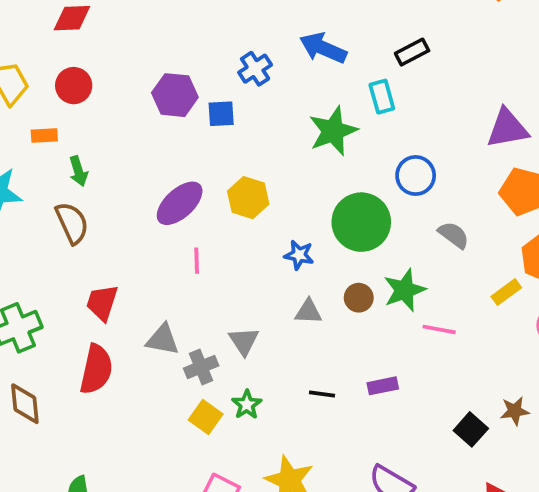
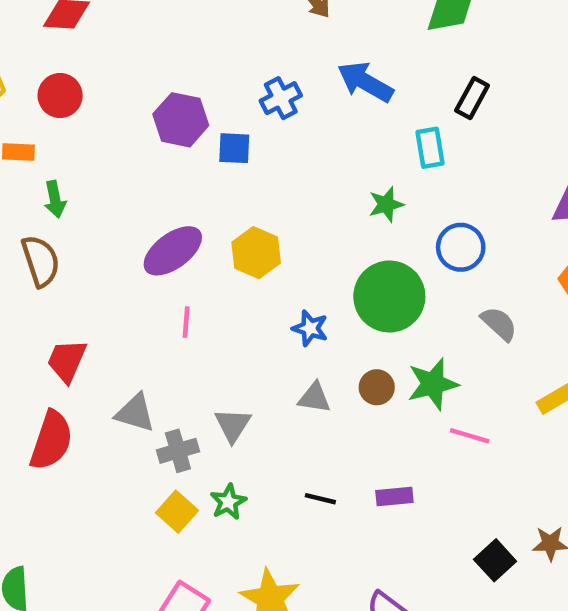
black rectangle: (412, 52) -> (472, 98), turned -40
green star: (333, 131) -> (386, 204), moved, size x0.6

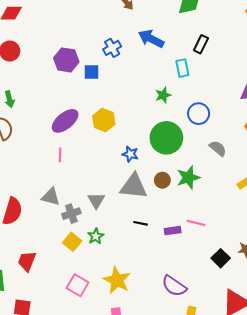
pink line: (186, 322) -> (60, 155), moved
red trapezoid: (67, 361) -> (27, 261), moved
gray triangle: (314, 398) -> (134, 186), size x1.8
pink line: (470, 436) -> (196, 223), moved
black line: (320, 499) -> (141, 223), moved

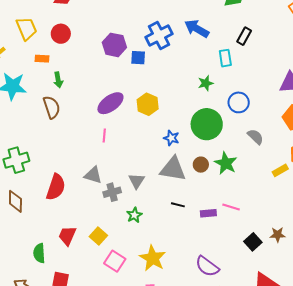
blue cross: (112, 48) -> (159, 36), size x1.5
green star: (188, 178) -> (226, 163), turned -30
yellow square: (72, 242) -> (98, 236), moved

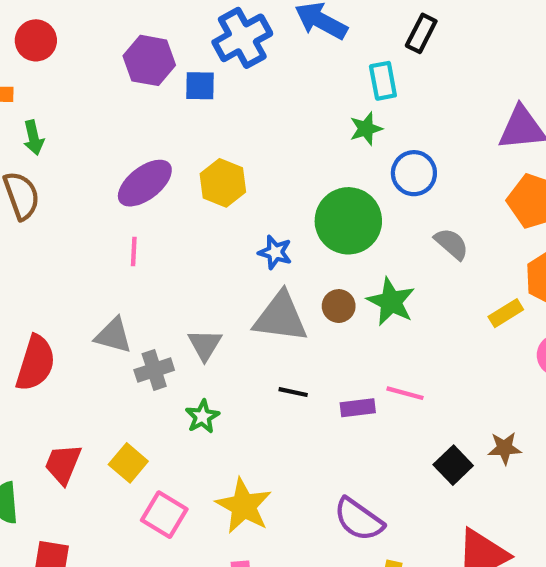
green star: (206, 83) -> (366, 129), moved

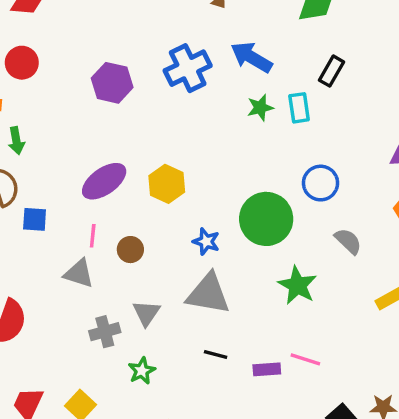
blue square: (200, 86) -> (35, 219), moved
green star: (366, 129) -> (260, 108), moved
brown circle: (339, 306) -> (130, 250), moved
gray triangle: (113, 335) -> (79, 273), moved

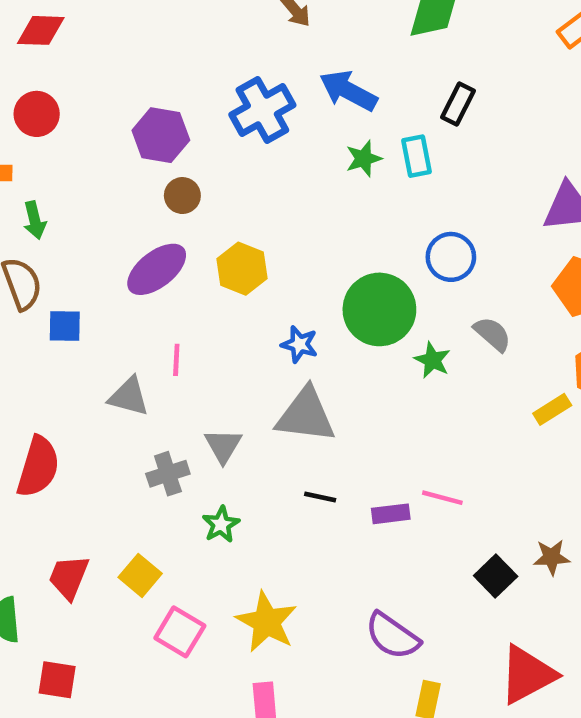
pink line: (93, 236) -> (176, 360), moved
brown circle: (130, 250) -> (182, 196), moved
green star: (297, 285) -> (432, 360), moved, size x0.7

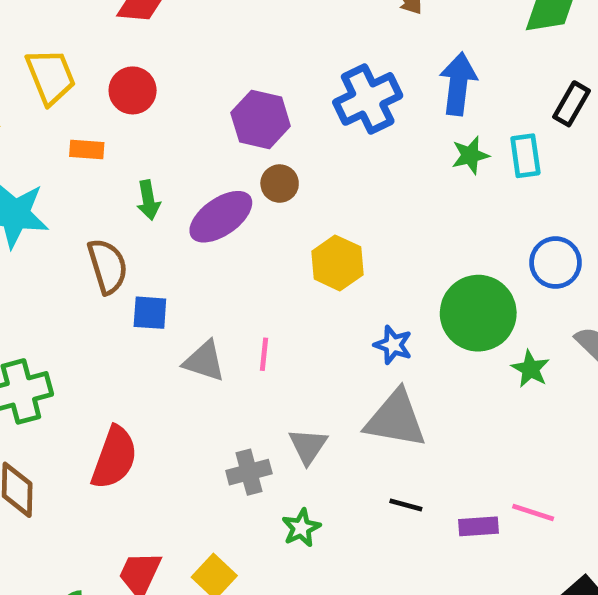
blue arrow: (348, 91) -> (458, 84), turned 66
green arrow: (35, 220) -> (148, 200), moved
purple ellipse: (157, 269) -> (221, 217), moved
gray triangle: (129, 396) -> (204, 361), moved

